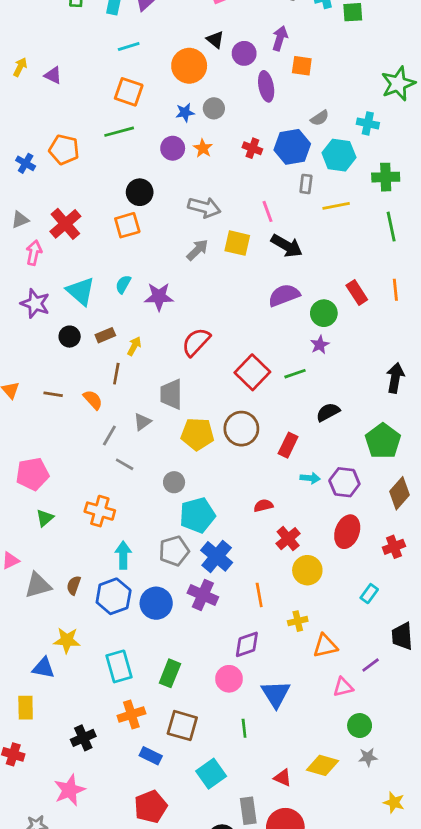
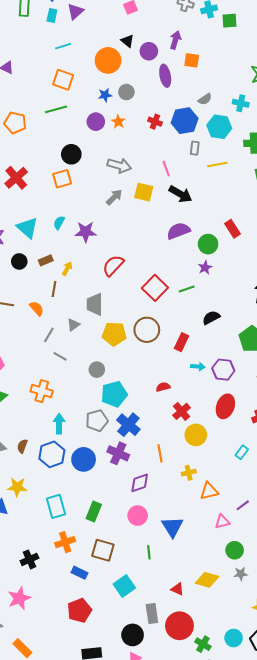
purple diamond: (247, 644) -> (140, 483), moved

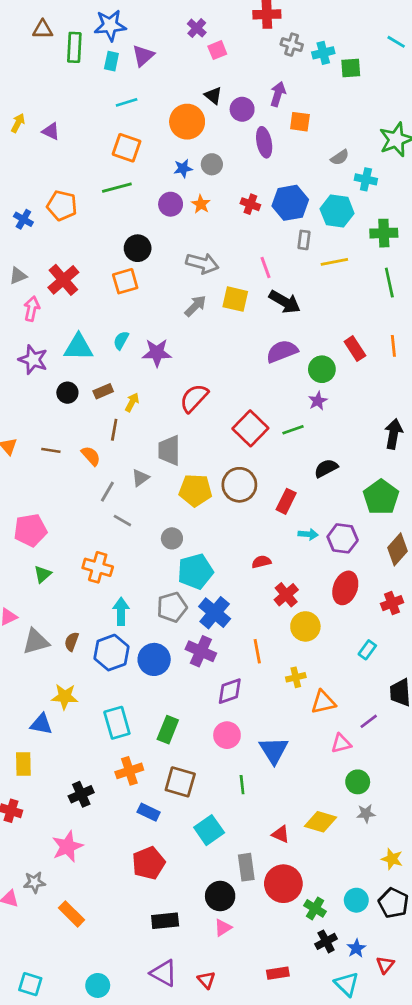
gray semicircle: (205, 99) -> (340, 157), moved
cyan triangle: (27, 228) -> (78, 347), turned -40

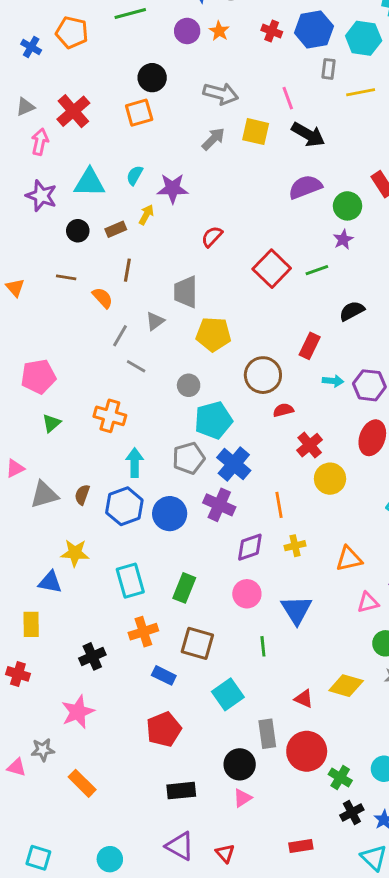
red semicircle: (194, 398) -> (212, 237), size x0.7
yellow arrow: (132, 402) -> (146, 215), moved
brown line: (51, 450) -> (66, 277), moved
brown circle: (239, 485) -> (263, 375), moved
yellow cross: (296, 677) -> (295, 546), moved

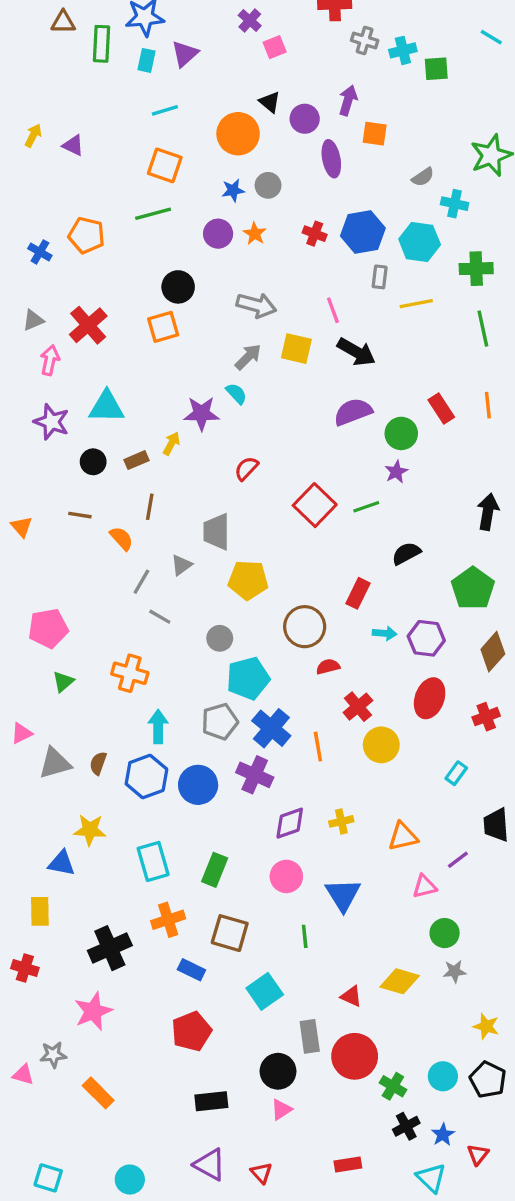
cyan semicircle: (135, 175) -> (236, 394), moved, turned 108
orange line: (279, 505) -> (318, 747), moved
black cross: (92, 656) -> (110, 948), size x1.4

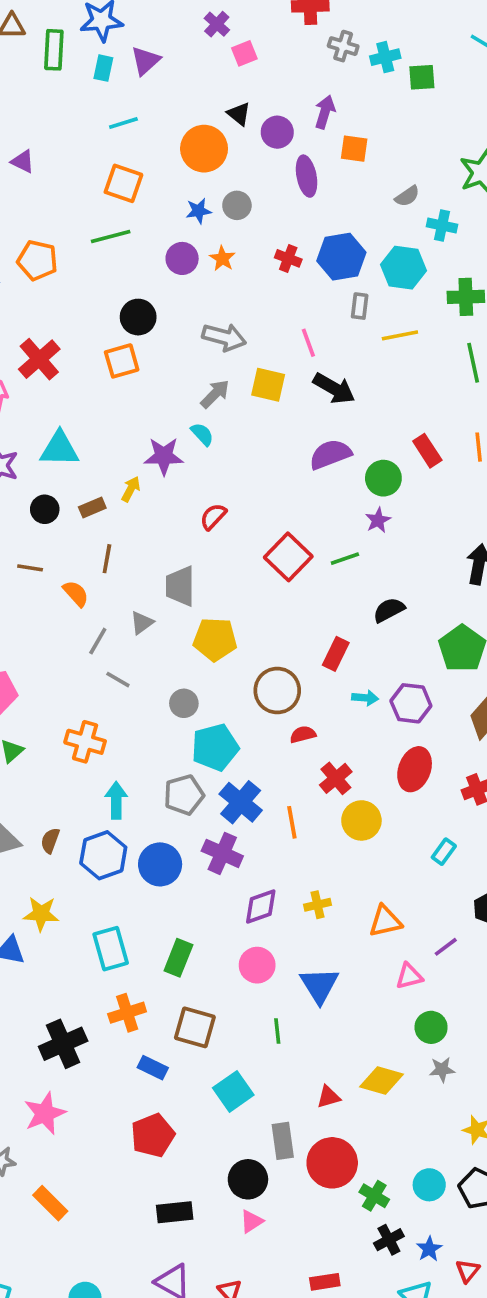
red triangle: (351, 996) -> (328, 1097), turned -40

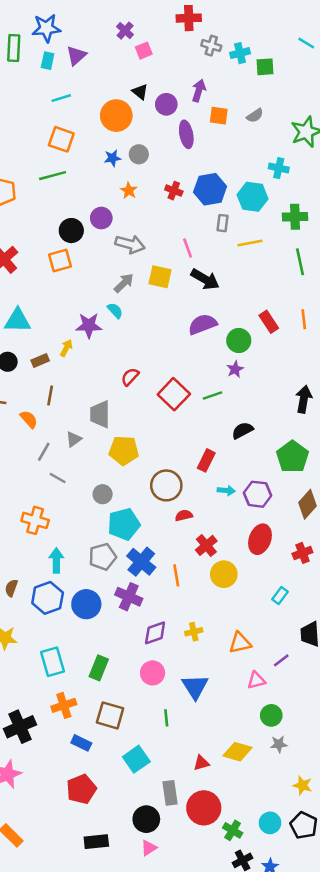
gray semicircle: (407, 196) -> (255, 116), moved
purple circle: (182, 258) -> (101, 218), moved
red semicircle: (213, 517) -> (130, 377), moved

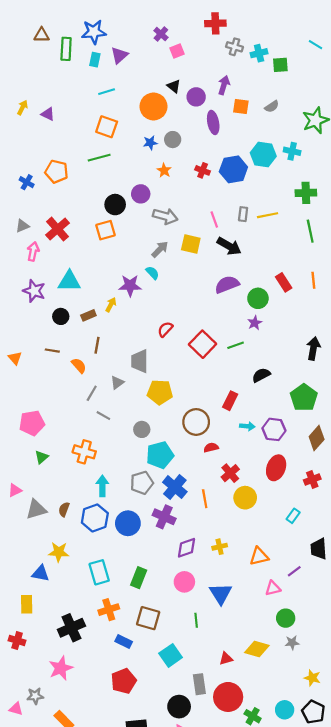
cyan hexagon: (253, 197) -> (263, 154), moved
gray rectangle: (223, 223) -> (243, 214), moved

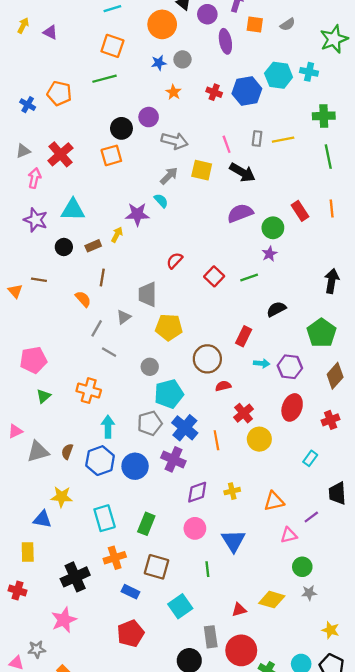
red square: (203, 344) -> (214, 276), size x0.7
brown line: (52, 351) -> (39, 280), moved

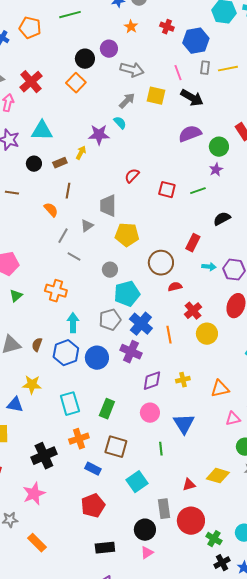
blue hexagon: (247, 91) -> (196, 41), moved
orange square: (111, 155) -> (76, 83), turned -30
red square: (214, 276) -> (167, 190), turned -30

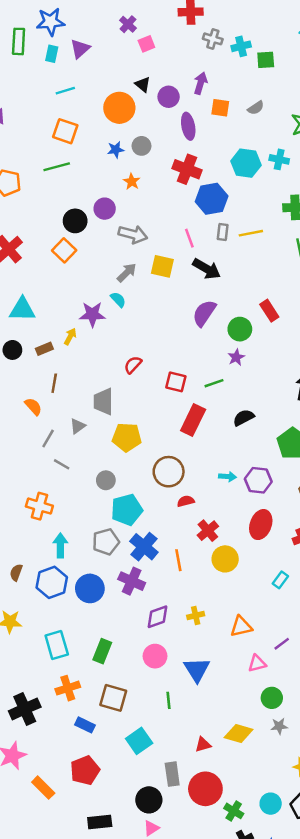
red cross: (167, 27) -> (187, 169), moved, size x1.6
purple semicircle: (190, 134) -> (204, 313), turned -35
red rectangle: (193, 243) -> (193, 420), moved, size x1.4
orange rectangle: (37, 543) -> (43, 788), moved

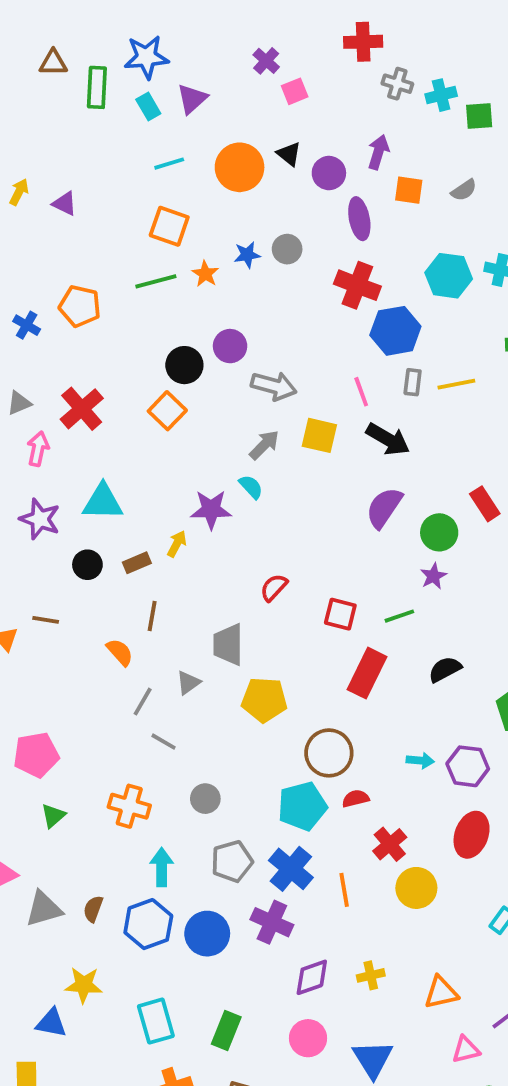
cyan rectangle: (52, 54) -> (148, 106), turned -42
orange circle: (119, 108) -> (240, 167), moved
orange star: (132, 182) -> (205, 274), moved
gray circle: (106, 480) -> (205, 799), moved
cyan pentagon: (127, 510) -> (302, 806), moved

